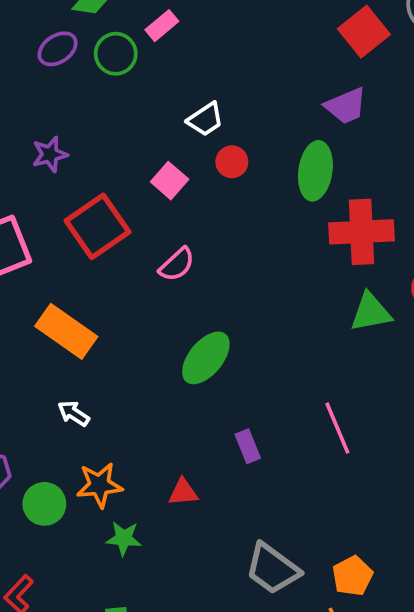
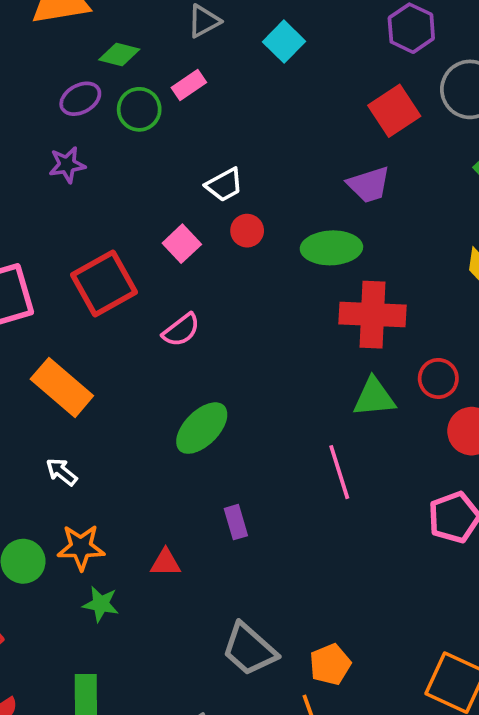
purple star: (50, 154) -> (67, 165), moved
green ellipse: (315, 171) -> (331, 248), turned 74
pink line: (337, 428) -> (339, 472), moved

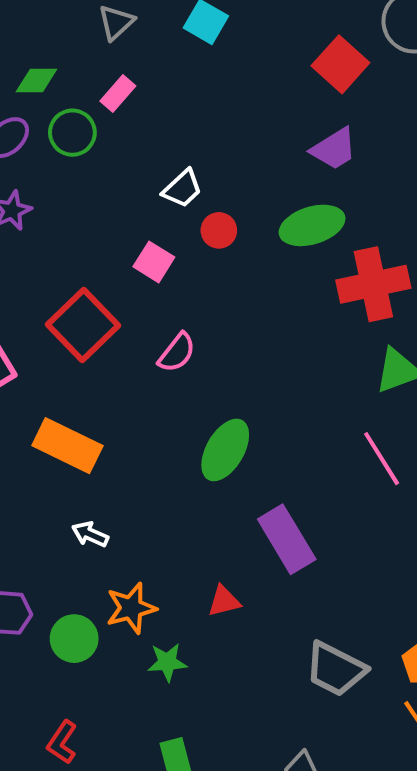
purple rectangle: (236, 522) -> (287, 539), size x1.8

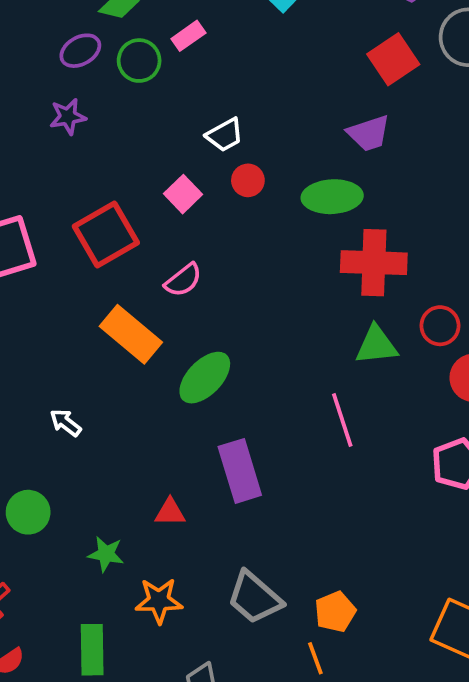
orange rectangle: (67, 446) -> (131, 334), moved
orange star: (131, 608) -> (159, 601), moved

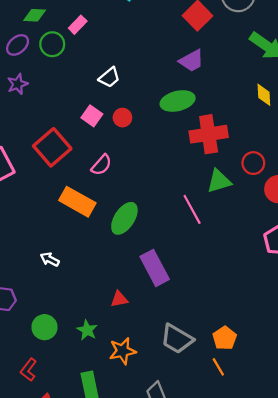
red circle: (248, 180) -> (122, 118), moved
pink line: (342, 420) -> (192, 209), moved
green circle: (28, 512) -> (45, 327), moved
green star: (106, 554) -> (87, 330), turned 30

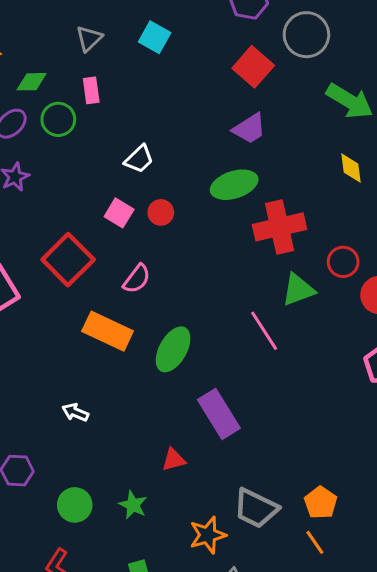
pink rectangle: (78, 25) -> (91, 90), turned -48
orange star: (123, 351) -> (208, 535), moved

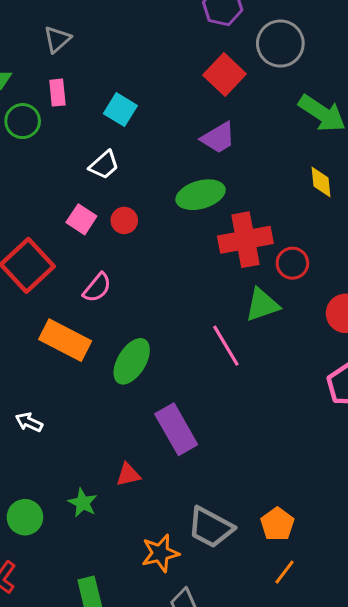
cyan square: (155, 37) -> (120, 110), moved
red circle: (343, 262) -> (292, 263), moved
green star: (133, 505) -> (83, 503), moved
orange line: (315, 542) -> (284, 572), moved, turned 70

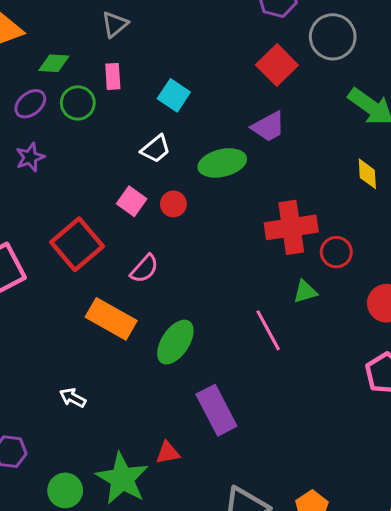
green ellipse: (201, 195) -> (222, 163), moved
green triangle: (262, 305) -> (305, 292), size x0.7
green star: (83, 503) -> (122, 479), size x1.8

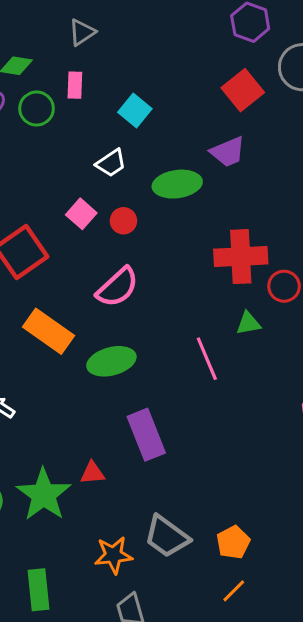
pink semicircle: (144, 269) -> (118, 287), moved, size x1.4
green ellipse: (175, 342) -> (111, 361), turned 36

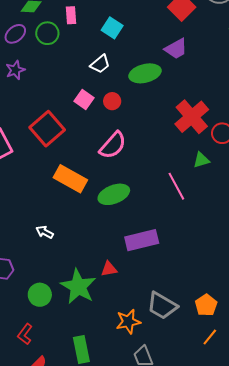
red cross: (241, 257) -> (192, 117), turned -32
purple rectangle: (146, 435) -> (142, 240), turned -76

